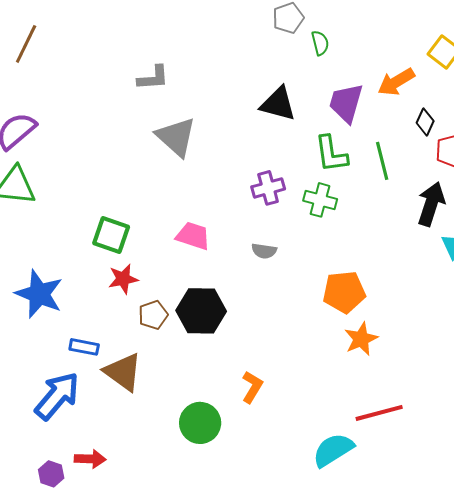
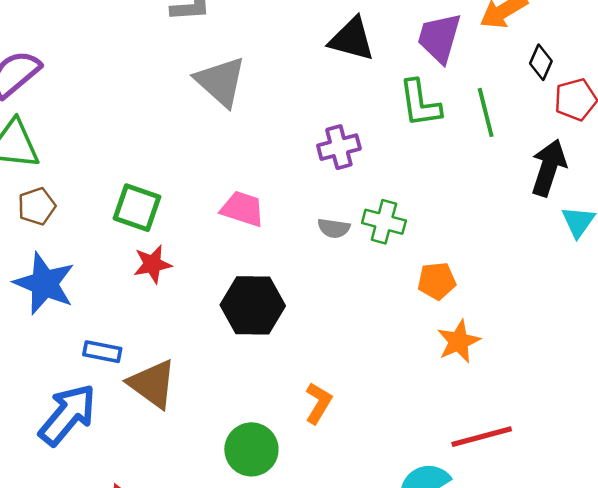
green cross: (320, 200) -> (384, 222), moved
orange pentagon: (344, 292) -> (437, 281), size x0.7
brown pentagon: (153, 315) -> (37, 206), moved

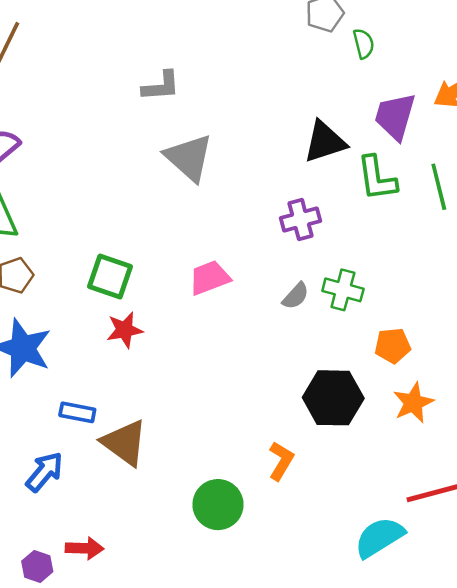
black triangle: (352, 39) -> (325, 142), moved, turned -33
pink trapezoid: (242, 209) -> (210, 278), turned -39
gray semicircle: (334, 228) -> (296, 296), turned -56
black hexagon: (253, 305) -> (333, 398), moved
blue arrow: (68, 415) -> (45, 472), size x0.7

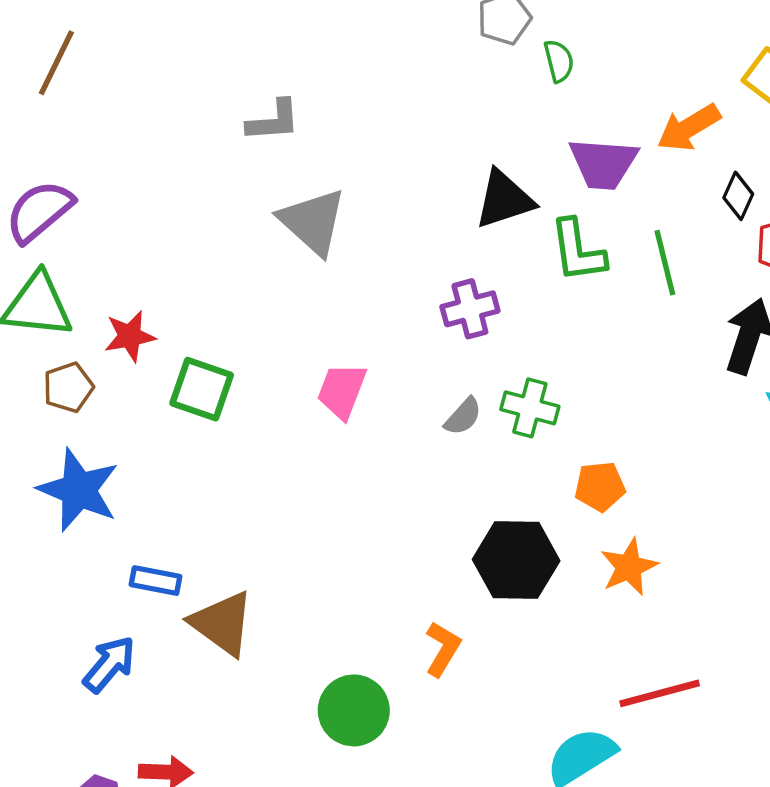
purple trapezoid: (395, 116) -> (603, 164), turned -102
pink trapezoid: (210, 278) -> (342, 391), turned -48
red star: (125, 330) -> (130, 336), moved

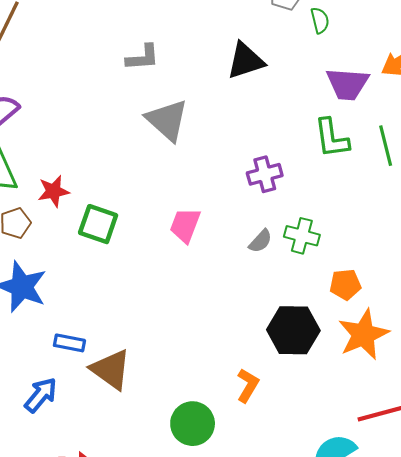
black triangle: (504, 199) -> (246, 61), moved
orange star: (629, 567) -> (363, 334), size x1.4

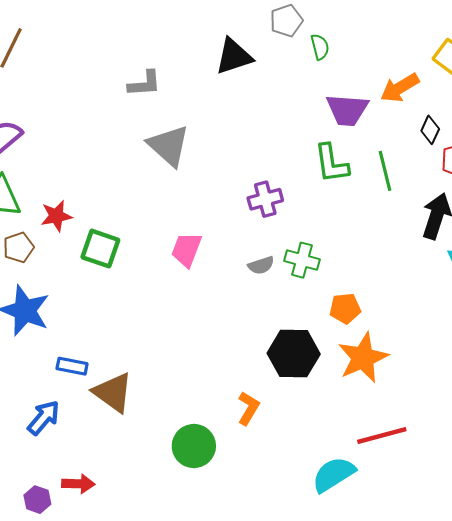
black triangle: (246, 61) -> (234, 56), moved
gray semicircle: (260, 241) -> (261, 265), turned 30

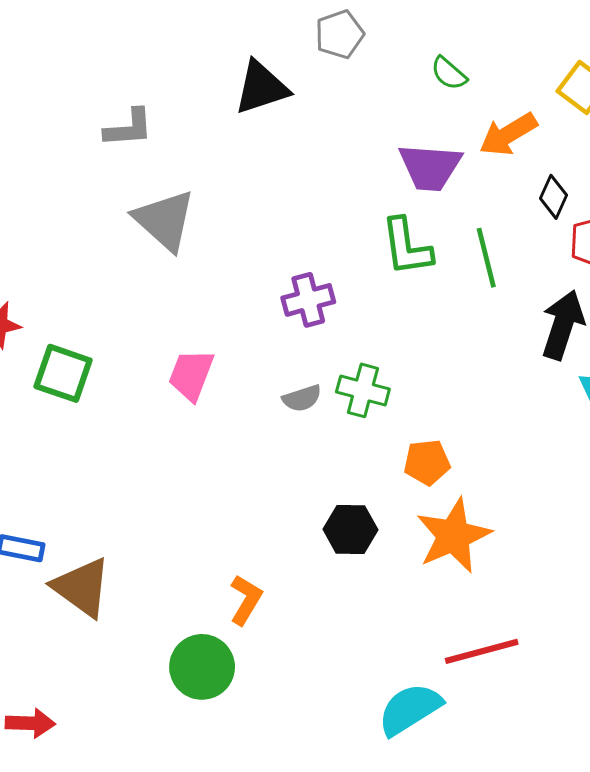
green semicircle: (320, 47) -> (449, 73), moved, turned 145
black hexagon: (294, 354) -> (350, 529), size x0.7
orange L-shape: (248, 408) -> (246, 600), moved

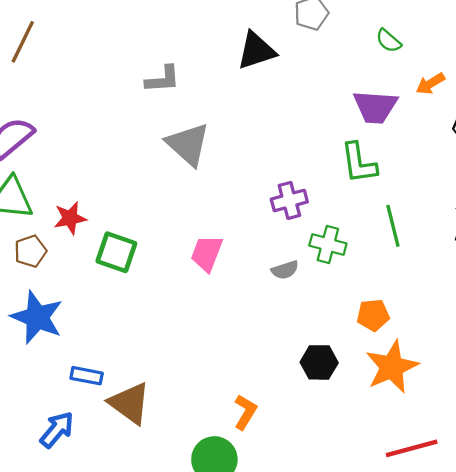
orange arrow: (508, 134) -> (430, 84), size x0.7
green line: (486, 258) -> (393, 226), moved
green cross: (363, 390) -> (328, 245), moved

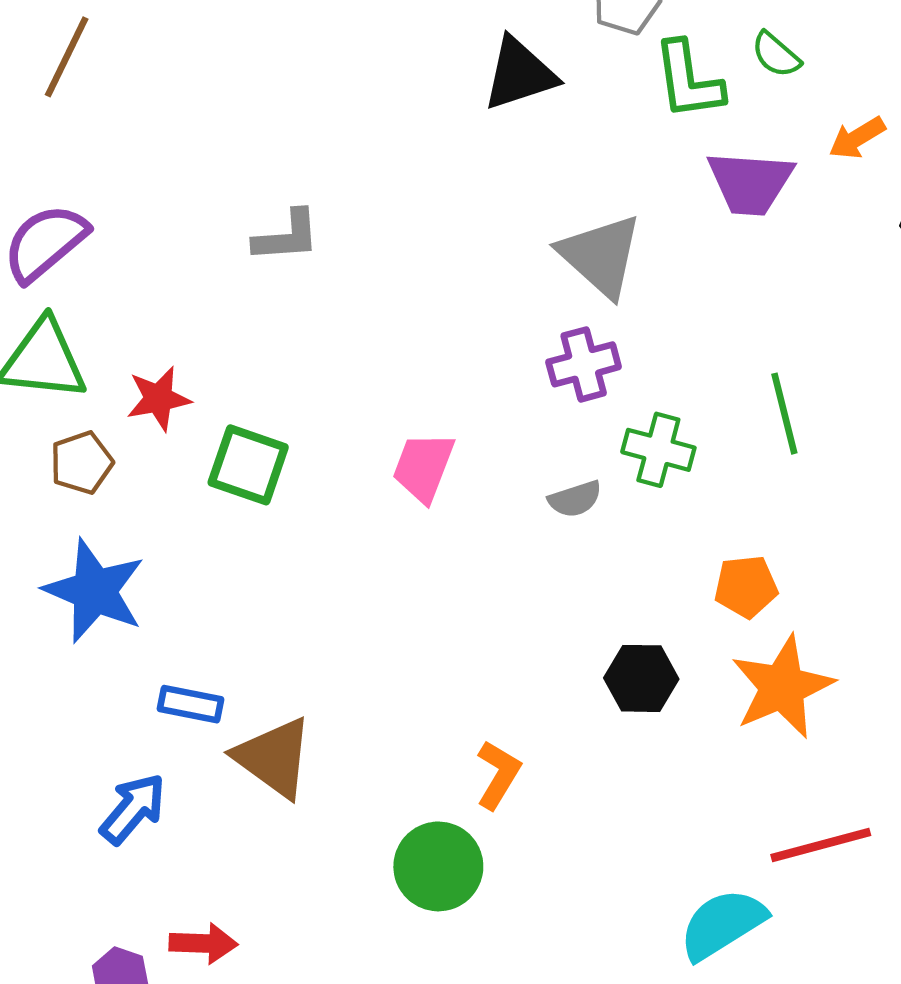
gray L-shape: (163, 79) -> (287, 236), moved
gray triangle: (188, 144) -> (601, 255), moved
green L-shape: (359, 163) -> (688, 80), moved

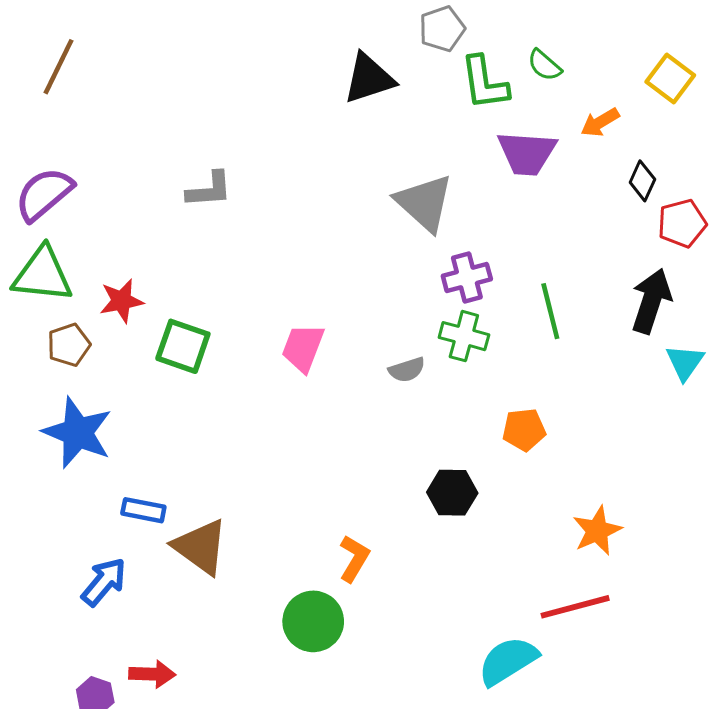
purple cross: (584, 364) -> (467, 277), moved
orange star: (782, 687) -> (597, 531), moved, size x0.7

